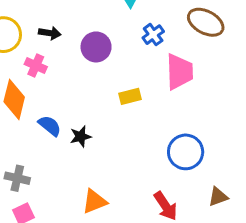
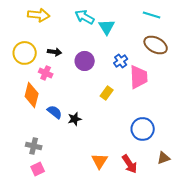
blue cross: (153, 35) -> (121, 61), moved
yellow rectangle: (130, 96) -> (107, 93), turned -40
orange triangle: (94, 201) -> (100, 161), moved, turned -36

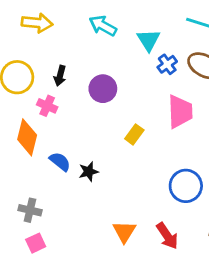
cyan triangle: (107, 27) -> (149, 40), moved
black arrow: (55, 52) -> (60, 76), turned 96
blue cross: (121, 61) -> (167, 64), moved

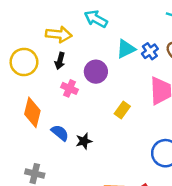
yellow arrow: (37, 23) -> (59, 34), moved
cyan triangle: (149, 40) -> (126, 49), moved, turned 36
pink cross: (47, 106) -> (70, 88), moved

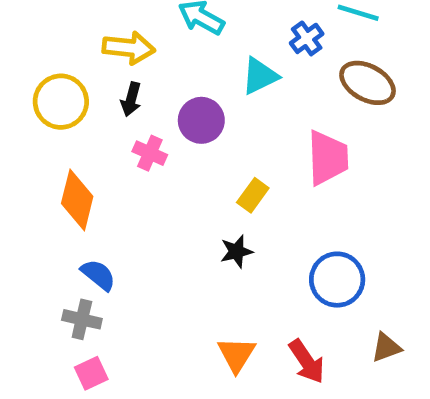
blue cross: (150, 51) -> (307, 38), moved
blue semicircle: (60, 133) -> (98, 275), moved
black star: (84, 141) -> (236, 251), moved

